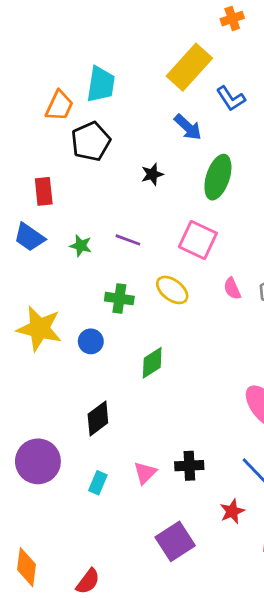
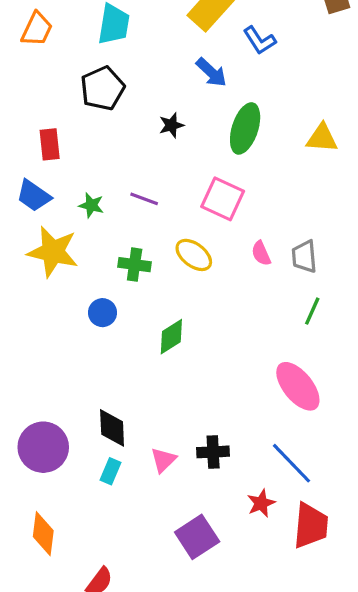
orange trapezoid: (59, 106) -> (37, 29), moved
yellow star: (39, 329) -> (53, 252), moved
black diamond: (98, 419) -> (112, 428), moved, turned -56
orange diamond: (26, 567) -> (43, 534), moved

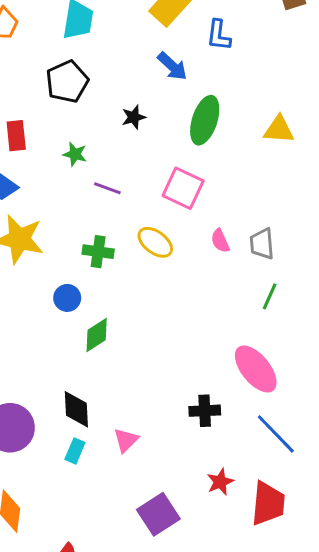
blue L-shape: (259, 40) -> (219, 35), turned 40
green star: (91, 205) -> (75, 154), moved
green diamond: (171, 337) -> (97, 335), moved
black cross: (213, 452) -> (205, 411), moved
blue line: (292, 463) -> (276, 434), moved

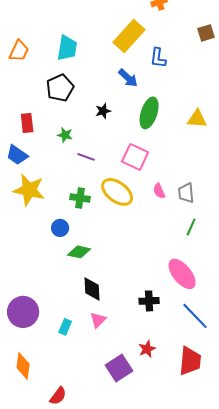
yellow ellipse: (155, 242) -> (117, 192), size x1.4
green diamond: (97, 335) -> (79, 252), turned 45
black diamond: (76, 409) -> (92, 289), moved
red star: (220, 482) -> (147, 349), moved

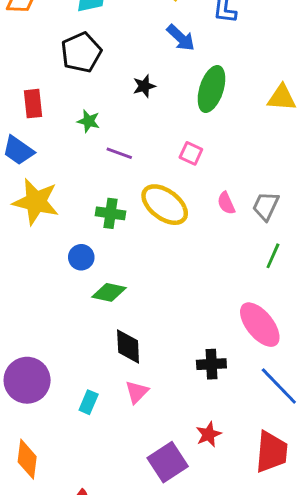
pink square: (135, 157) -> (191, 153), size x0.6
gray trapezoid: (186, 193) -> (266, 206), turned 30

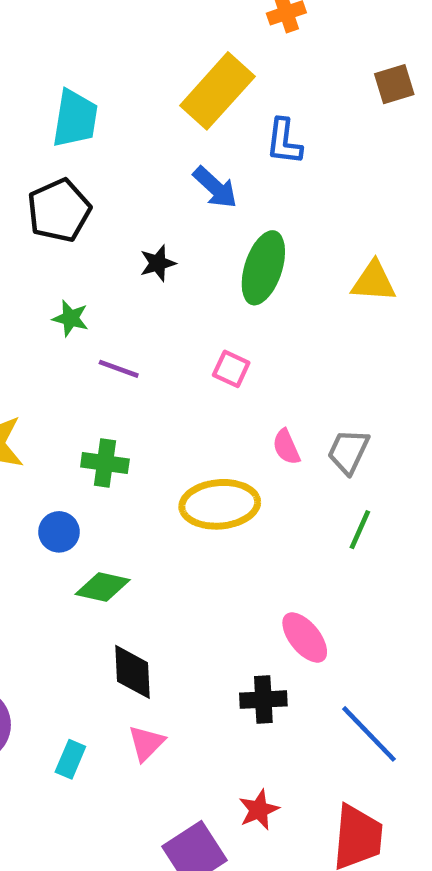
yellow ellipse: (165, 205) -> (220, 504), moved, turned -42
pink ellipse: (260, 325) -> (305, 638), moved, size x0.7

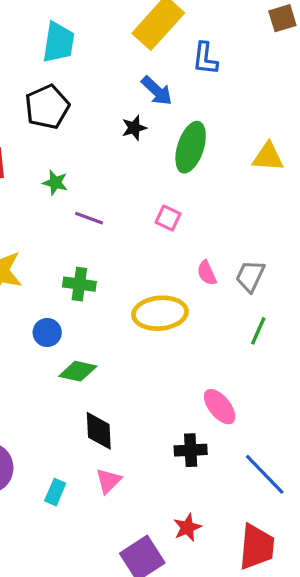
black star: (158, 263) -> (134, 128), moved

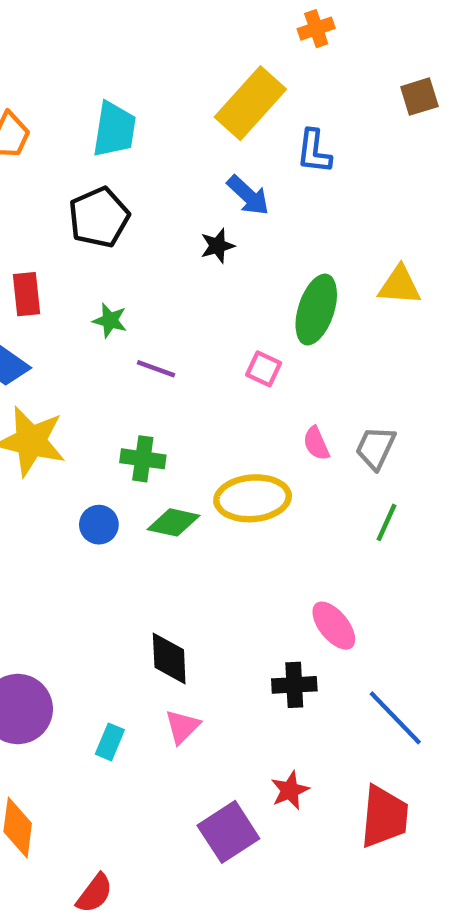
green ellipse: (191, 147) -> (316, 310), moved
green diamond: (78, 371) -> (174, 522), moved

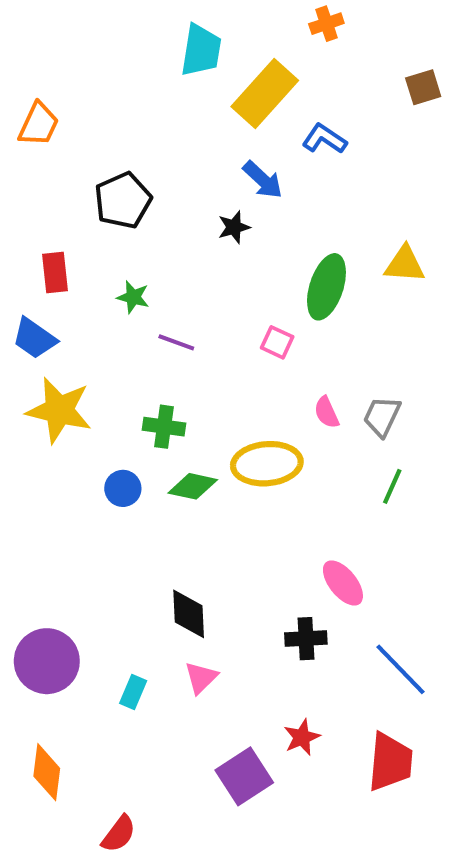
cyan trapezoid: (114, 130) -> (201, 50), moved
blue L-shape: (314, 151) -> (324, 139), turned 117

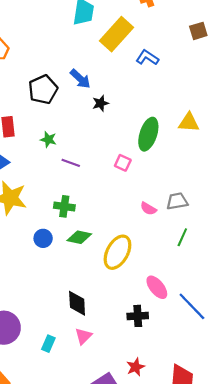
blue arrow: (263, 180) -> (80, 79), moved
pink semicircle: (326, 412) -> (148, 209), moved, turned -35
gray trapezoid: (382, 416) -> (177, 201), turned 55
yellow ellipse: (267, 464) -> (117, 252), moved, turned -56
blue line: (401, 669) -> (192, 306), moved

